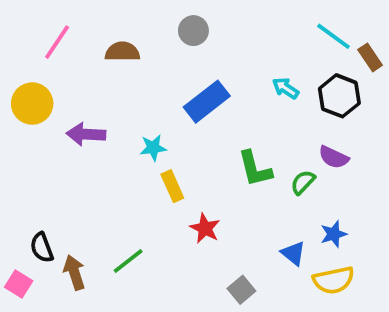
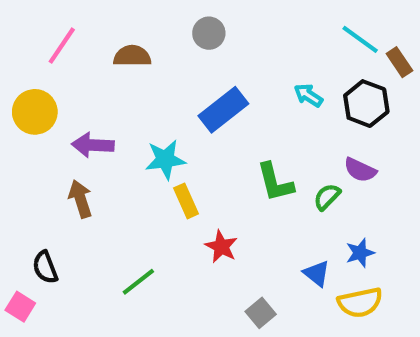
cyan star: (153, 148) -> (165, 160), size x1.4
brown arrow: (74, 272) -> (80, 199), moved

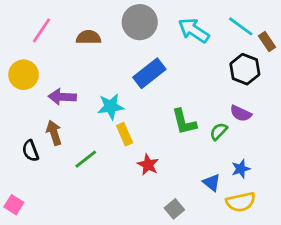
gray circle: (209, 33) -> (140, 22), size x1.6
cyan arrow: (308, 95) -> (194, 30), moved, size x1.6
black semicircle: (45, 267) -> (30, 151), moved
green line: (138, 282) -> (86, 159), moved

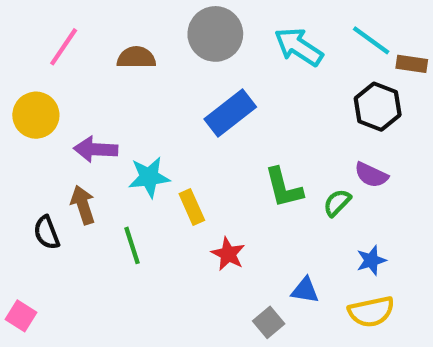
brown rectangle: (267, 41) -> (412, 64), turned -48
cyan star: (111, 107) -> (149, 177), moved
green line: (86, 159) -> (132, 245), turned -70
blue triangle: (212, 183) -> (305, 290), moved, turned -30

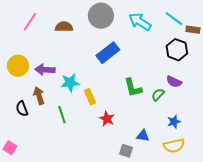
yellow circle: (36, 115) -> (18, 66), moved
gray square: (269, 322) -> (126, 151), turned -32

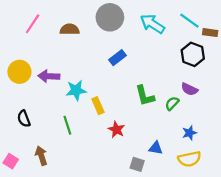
blue rectangle: (108, 53) -> (118, 58), size x0.7
brown arrow: (39, 96) -> (41, 156), moved

